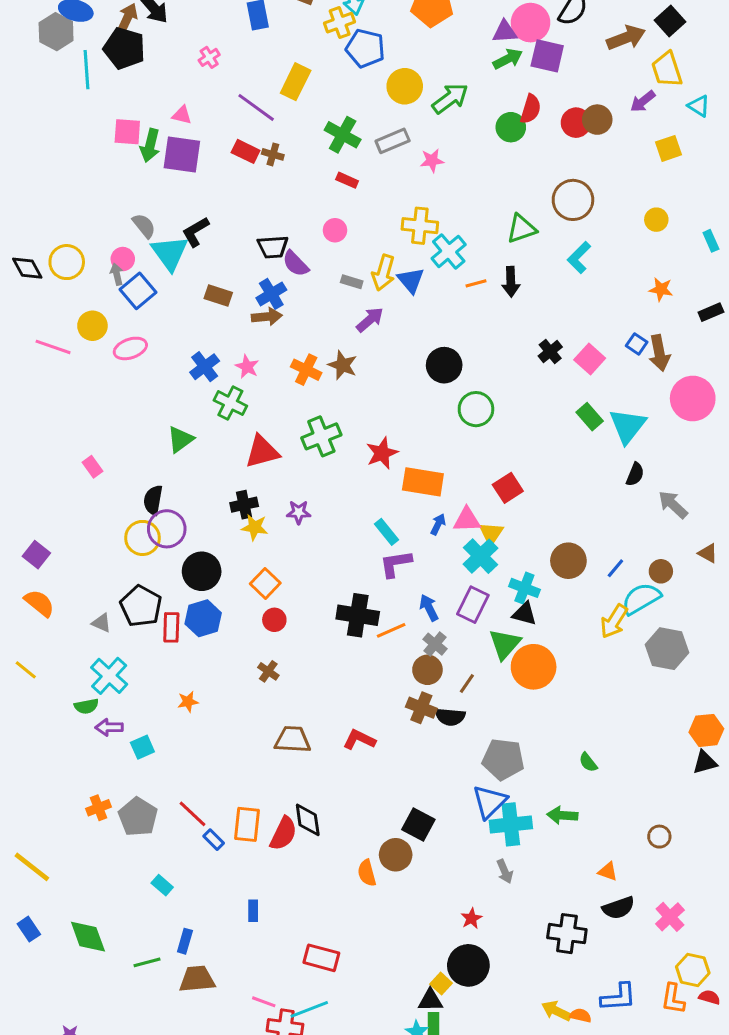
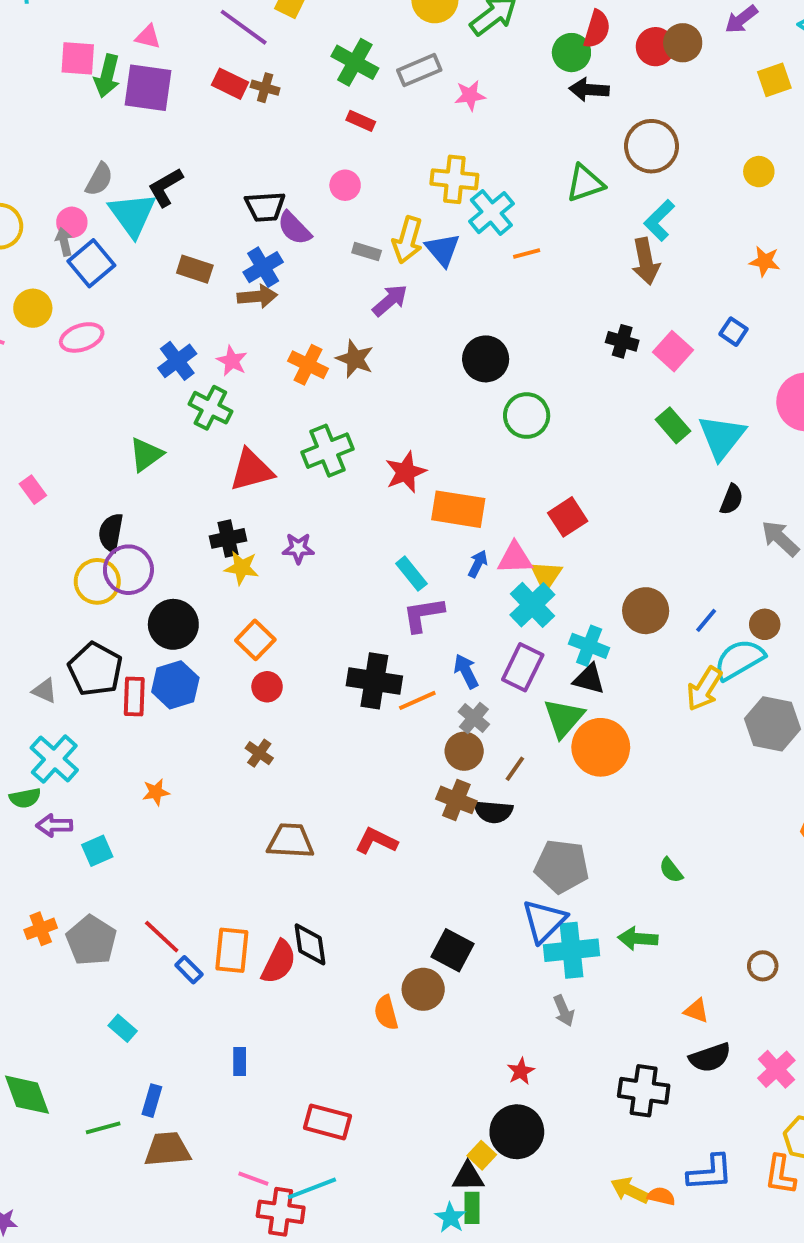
gray semicircle: (144, 226) -> (99, 179), turned 68
black arrow: (511, 282) -> (589, 90), moved, turned 96
black cross: (550, 352) -> (622, 341), turned -35
brown arrow: (659, 353) -> (646, 261), moved

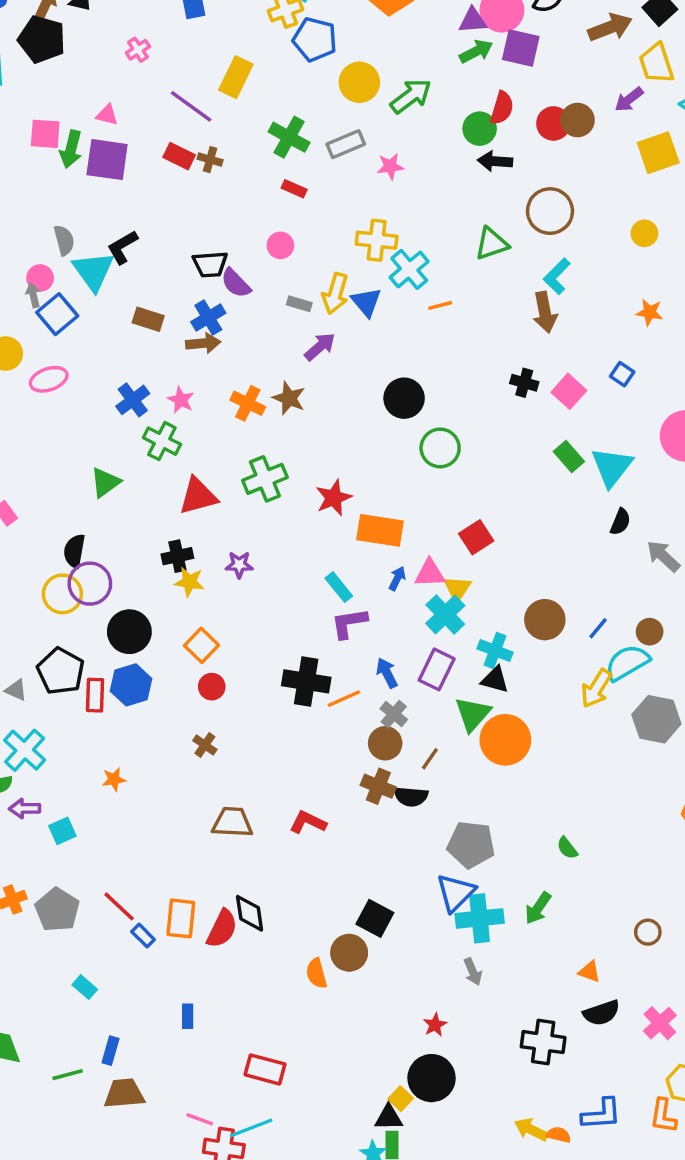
yellow square: (774, 80) -> (658, 153), size x1.4
gray semicircle: (99, 179) -> (64, 240), turned -44
green arrow: (638, 939) -> (538, 908), turned -60

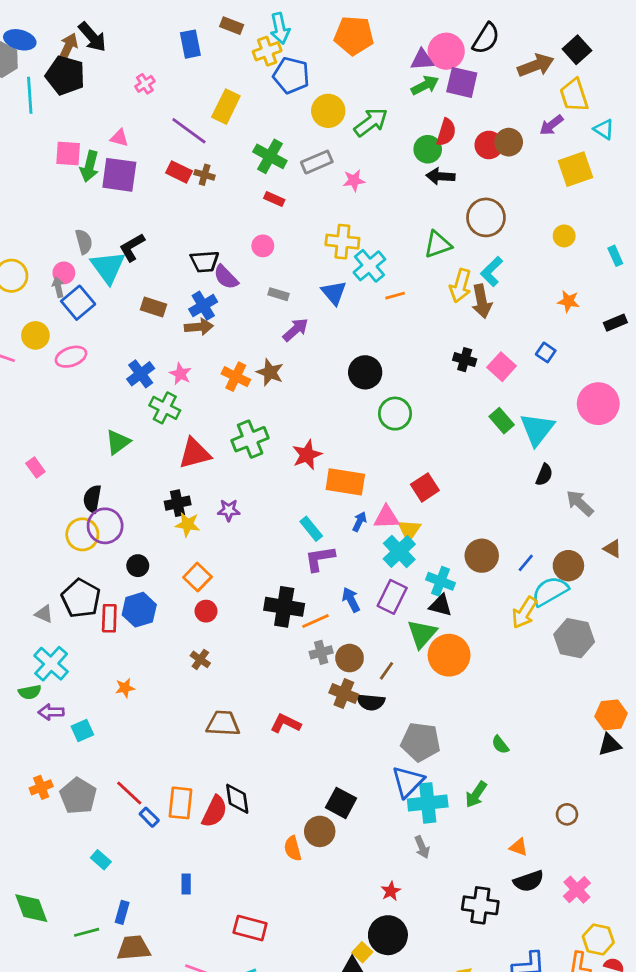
yellow arrow: (335, 293) -> (460, 286), moved
black circle: (129, 632) -> (138, 566), size x0.6
brown circle: (650, 632) -> (568, 566), size x1.4
gray cross: (394, 714) -> (321, 652), moved, turned 35

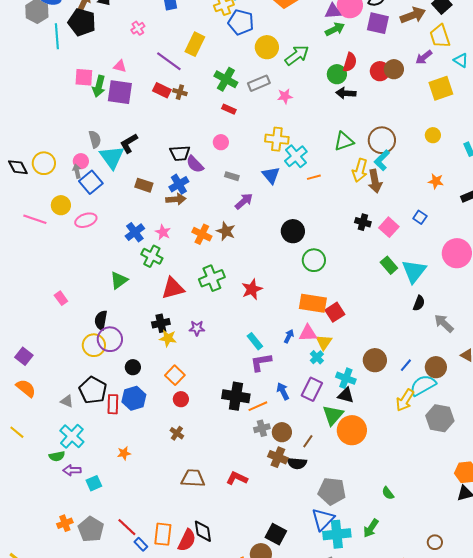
purple square: (462, 82) -> (378, 23), moved
brown circle: (486, 217) -> (382, 140), moved
orange rectangle: (345, 482) -> (313, 303), moved
cyan cross: (399, 551) -> (317, 357), size x0.6

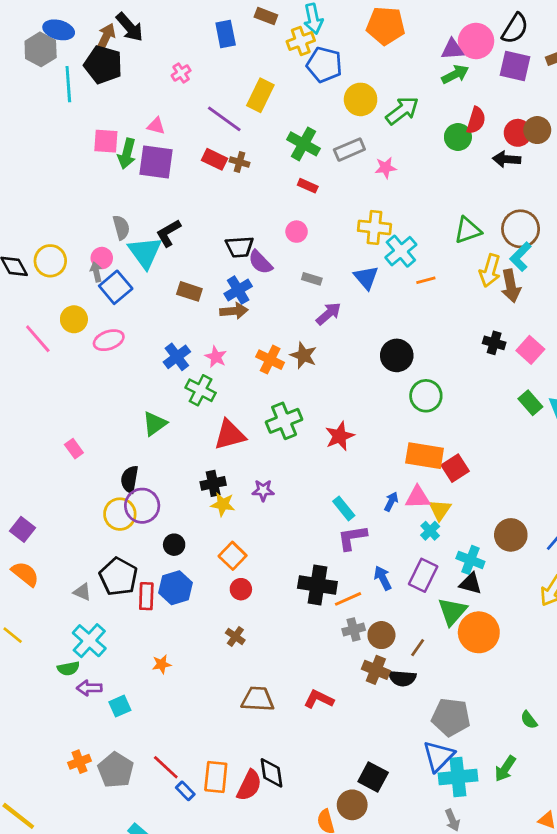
black arrow: (346, 93) -> (507, 159), moved
pink line: (35, 219) -> (38, 339), turned 30

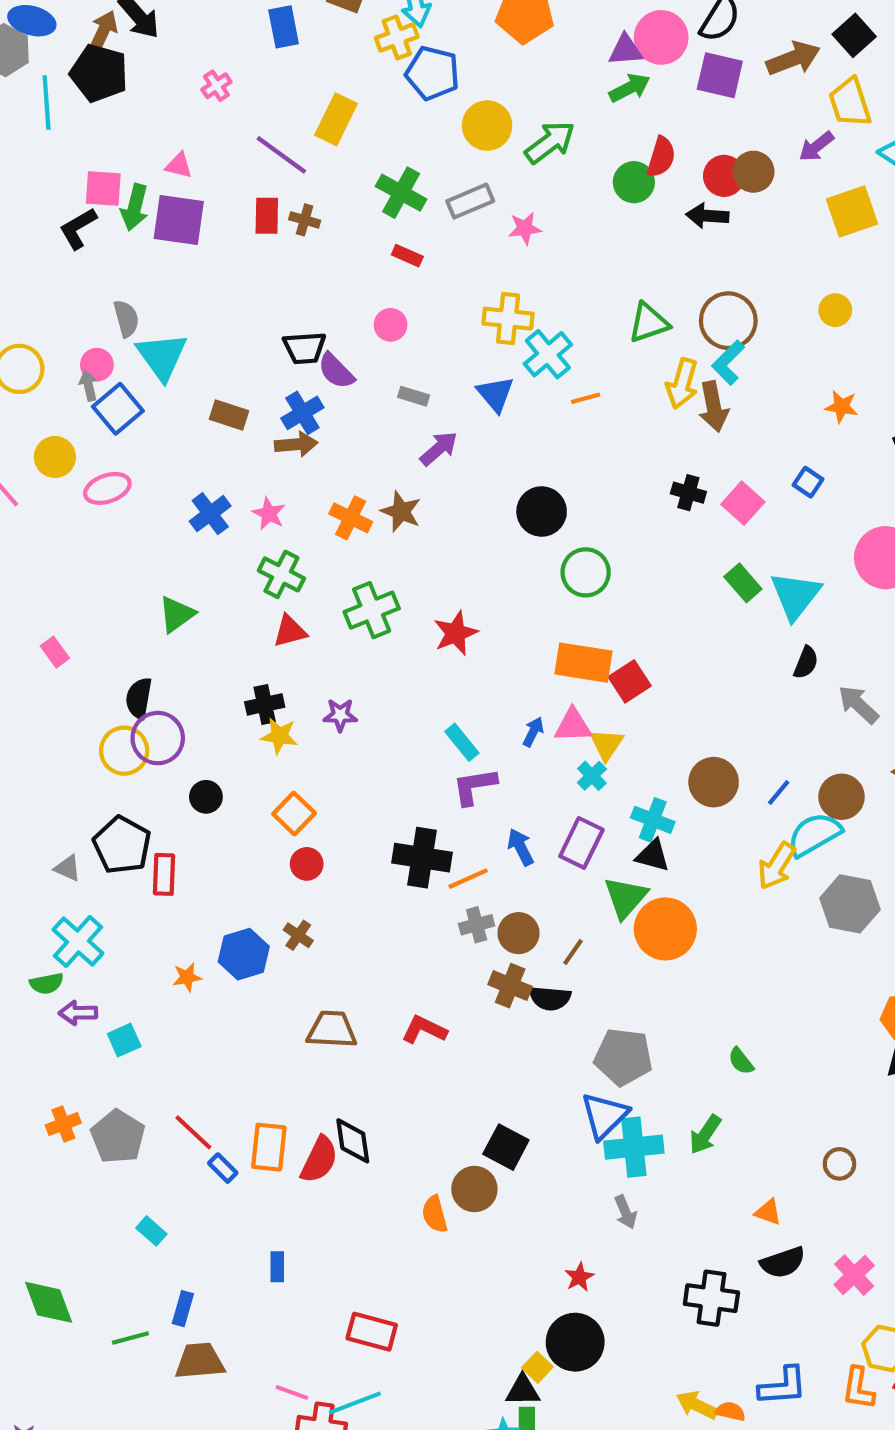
red rectangle: (214, 159) -> (267, 216), turned 65
black L-shape: (169, 233) -> (78, 228), moved
green cross: (201, 390) -> (281, 574), moved
red triangle: (230, 435) -> (290, 631), size x0.7
blue hexagon: (176, 588) -> (244, 954), moved

